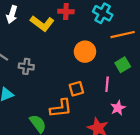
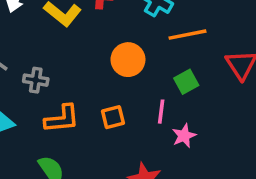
orange L-shape: (61, 108) -> (62, 119), moved
pink star: (118, 108) -> (184, 136), moved

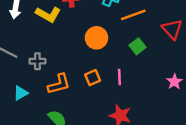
pink line: (161, 112) -> (119, 77), moved
pink star: (184, 136) -> (174, 82), moved

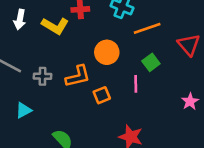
pink line: (119, 77) -> (136, 84), moved
orange L-shape: (59, 84) -> (78, 76), moved

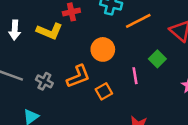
green square: (151, 62) -> (157, 59), moved
gray cross: (42, 76) -> (44, 81), turned 35

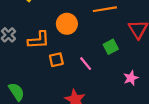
pink line: (135, 76) -> (86, 64), moved, turned -48

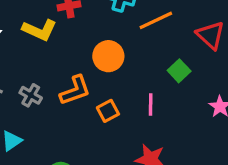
pink line: (86, 64) -> (151, 105), turned 56

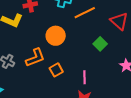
pink line: (151, 105) -> (84, 77), moved

